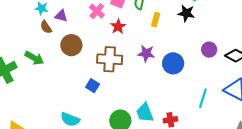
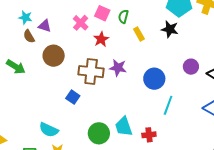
yellow rectangle: (156, 20) -> (139, 34), turned -48
purple star: (146, 53) -> (118, 68), moved
cyan line: (203, 98) -> (168, 105), moved

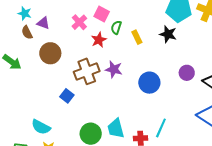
green semicircle: (123, 17) -> (116, 27), moved
brown cross: (91, 72) -> (87, 71), turned -30
cyan line: (168, 105) -> (161, 128), moved

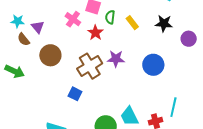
purple triangle: (43, 23) -> (38, 27), turned 40
black star: (168, 34) -> (164, 24), moved
purple circle: (187, 73) -> (189, 39), moved

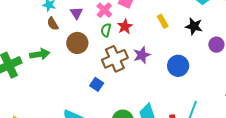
green semicircle: (110, 17) -> (106, 30), moved
purple triangle: (38, 27) -> (76, 13), moved
purple star: (116, 59) -> (142, 55), turned -30
green arrow: (15, 71) -> (40, 54), turned -42

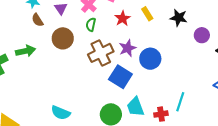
red star: (125, 26) -> (123, 18), moved
blue circle: (178, 66) -> (150, 59), moved
blue square: (97, 84) -> (120, 77), moved, size x1.6

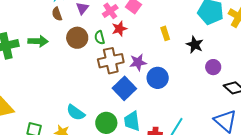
red star: (123, 18) -> (119, 29), moved
green semicircle: (91, 25) -> (100, 37), moved, turned -40
cyan semicircle: (61, 113) -> (76, 113), moved

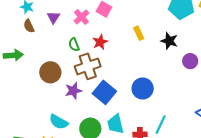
red star: (119, 29) -> (100, 42), moved
brown circle: (77, 38) -> (50, 72), moved
purple star: (138, 62) -> (73, 91), moved
blue circle: (158, 78) -> (143, 89), moved

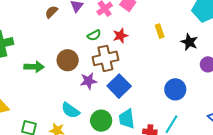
brown semicircle: (29, 26) -> (51, 12), turned 64
green semicircle: (74, 45) -> (94, 35), turned -104
green arrow: (13, 55) -> (34, 67), moved
blue circle: (143, 89) -> (175, 89), moved

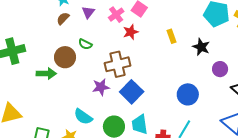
green semicircle: (94, 35) -> (85, 44), moved, turned 56
red star: (120, 36) -> (131, 32), moved
brown circle: (68, 60) -> (65, 57), moved

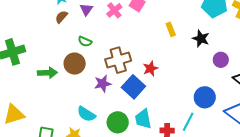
red star: (131, 32) -> (150, 68), moved
brown circle: (65, 57) -> (75, 64), moved
blue circle: (188, 94) -> (205, 97), moved

